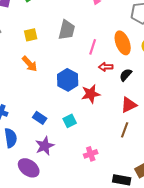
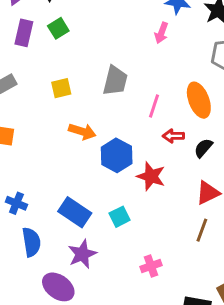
orange arrow: (30, 64) -> (82, 131), moved, turned -30
red star: (91, 94) -> (151, 176), turned 30
blue rectangle: (40, 118) -> (75, 212), size x1.5

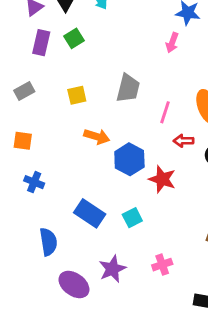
blue cross: (16, 203) -> (34, 182), moved
purple star: (82, 254) -> (112, 269), moved

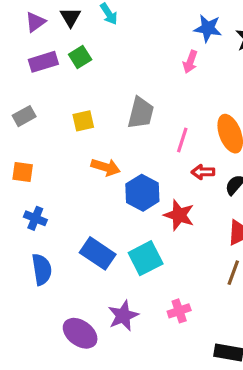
purple rectangle: (41, 43) -> (43, 62), turned 60
cyan square: (132, 218) -> (146, 258), size x1.5
blue semicircle: (48, 242) -> (42, 269), moved

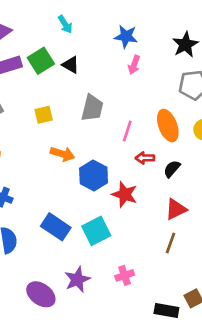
black triangle: (70, 17) -> (71, 65), moved, turned -30
blue star: (208, 28) -> (126, 36), moved
green square: (80, 57) -> (41, 61), size x1.4

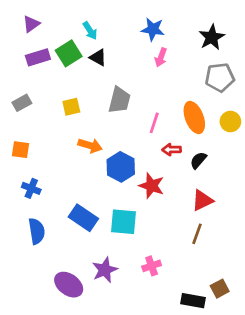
cyan arrow: (65, 24) -> (90, 31), moved
cyan square: (96, 231) -> (123, 222), turned 32

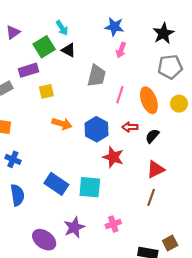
purple triangle: (31, 24) -> (13, 32), moved
purple rectangle: (38, 57) -> (29, 70), moved
gray trapezoid: (119, 100) -> (97, 76), moved
pink line: (154, 123) -> (120, 95), moved
blue hexagon: (121, 167) -> (97, 129), moved

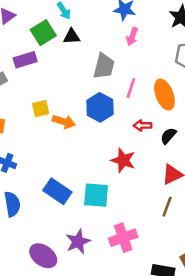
black triangle: (69, 50) -> (72, 36), turned -32
yellow square: (46, 91) -> (41, 109), moved
blue hexagon: (97, 129) -> (100, 107), moved
pink cross: (113, 224) -> (123, 238), size x1.5

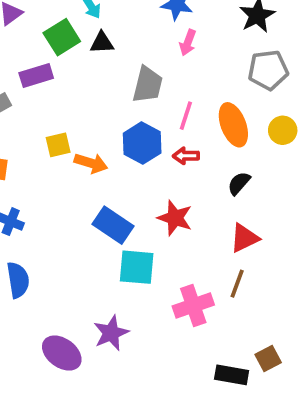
red arrow: (143, 125) -> (186, 156), moved
blue rectangle: (57, 191) -> (113, 225), moved
pink cross: (123, 238) -> (193, 306), moved

